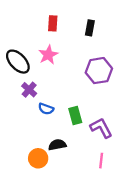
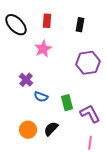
black ellipse: (18, 62) -> (16, 25), moved
black semicircle: (57, 145) -> (51, 129), turned -35
orange circle: (38, 158) -> (28, 130), moved

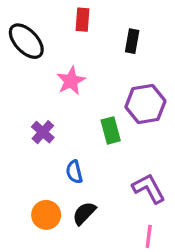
red rectangle: (47, 21) -> (83, 20), moved
blue semicircle: (41, 97) -> (74, 172), moved, turned 56
green rectangle: (67, 103) -> (111, 130), moved

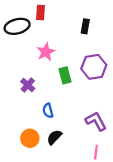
red rectangle: (83, 20) -> (41, 12), moved
black ellipse: (26, 41) -> (17, 26), turned -60
green rectangle: (111, 130) -> (65, 75), moved

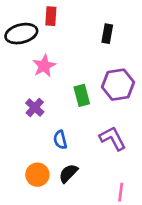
pink star: (46, 52) -> (44, 66), moved
purple L-shape: (96, 121) -> (113, 138), moved

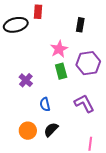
pink star: (44, 66) -> (59, 49), moved

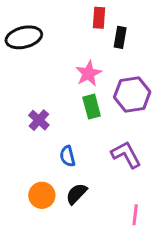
red rectangle: (38, 12) -> (99, 18), moved

